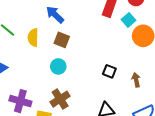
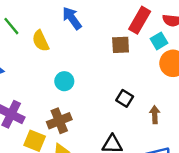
yellow semicircle: (33, 38) -> (41, 41), turned -36
brown square: (62, 40) -> (121, 45), moved, turned -35

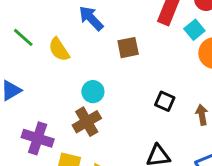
brown square: (121, 45) -> (128, 48), moved
brown cross: (59, 121) -> (87, 122), moved

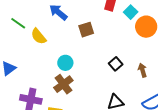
green line: (23, 37) -> (18, 23), moved
black square: (165, 101) -> (116, 64), turned 32

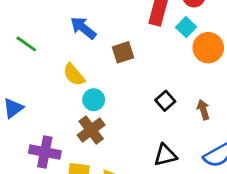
yellow semicircle: (39, 36) -> (74, 75), moved

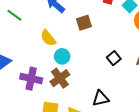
purple cross: (45, 152) -> (31, 79), moved
black triangle: (165, 155) -> (101, 98), moved

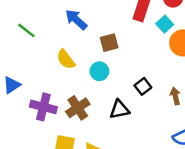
cyan circle: (62, 56) -> (99, 71), moved
black triangle: (101, 98) -> (120, 110), moved

